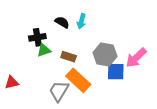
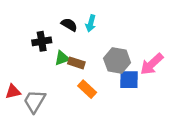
green triangle: (44, 50) -> (62, 58), moved
orange rectangle: (78, 80) -> (87, 89), size x0.7
gray trapezoid: (59, 91) -> (35, 101), moved

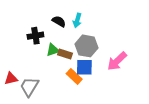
gray hexagon: (117, 60) -> (86, 46), moved
pink arrow: (152, 64) -> (117, 61), moved
blue square: (129, 80) -> (84, 67), moved

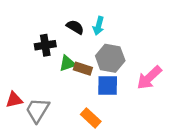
orange rectangle: (74, 76) -> (91, 118), moved

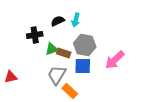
black semicircle: (75, 27) -> (58, 21), turned -56
gray trapezoid: (37, 110) -> (57, 75), moved

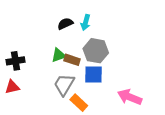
black cross: (35, 35) -> (16, 61), moved
pink arrow: (115, 60) -> (130, 97), moved, turned 65

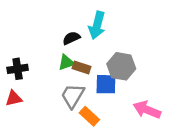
cyan arrow: (86, 22) -> (97, 25), size x1.5
black semicircle: (65, 24) -> (71, 38), moved
gray hexagon: (96, 51) -> (121, 66), moved

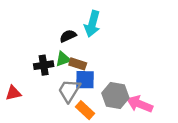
gray hexagon: (121, 66) -> (115, 96), moved
black cross: (18, 69) -> (44, 65), moved
blue square: (106, 84) -> (85, 80), moved

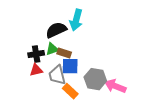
black semicircle: (68, 36) -> (56, 30), size x1.5
gray trapezoid: (69, 91) -> (57, 75), turned -45
red triangle: (13, 93) -> (36, 70), moved

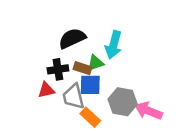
cyan arrow: (76, 20) -> (114, 45), moved
green triangle: (52, 49) -> (95, 63), moved
black cross: (36, 54) -> (58, 69), moved

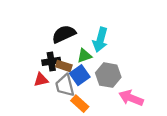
brown rectangle: (82, 68) -> (64, 66), moved
blue square: (90, 85) -> (80, 75), turned -36
gray hexagon: (123, 102) -> (108, 75), moved

